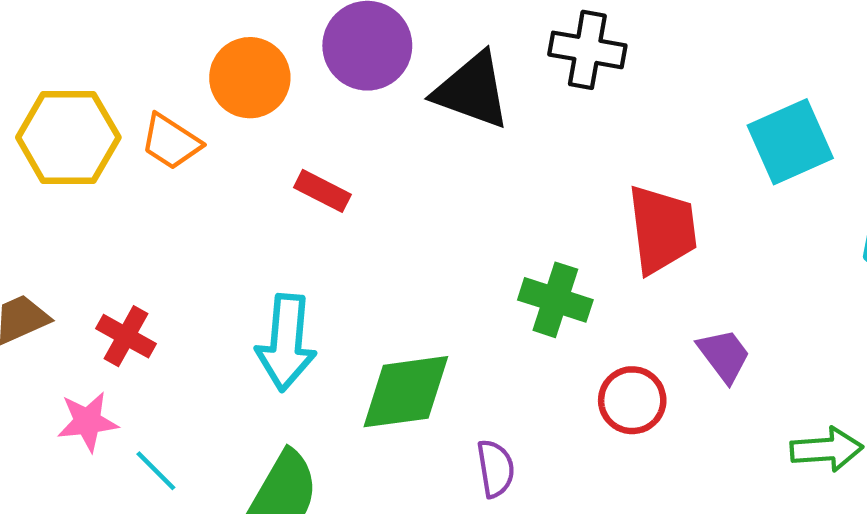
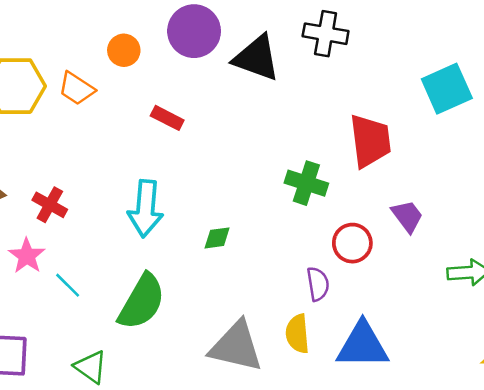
orange circle: (250, 78) -> (124, 50), size x0.7
green diamond: (406, 392) -> (217, 238), size x0.5
pink star: (88, 422) -> (27, 256), turned -30
purple semicircle: (496, 469) -> (318, 284), moved

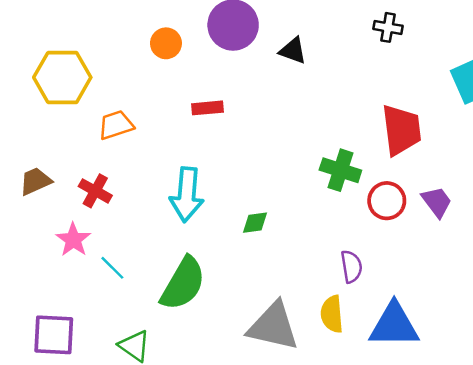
black cross: (326, 34) -> (388, 27), moved, size x0.7
black triangle: (257, 58) -> (293, 51), size x0.6
orange trapezoid: (77, 89) -> (116, 125), moved, turned 129
red rectangle: (167, 118) -> (207, 108), turned -32
red circle: (352, 243) -> (387, 201), moved

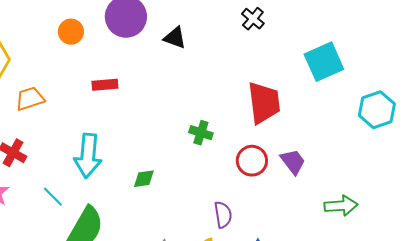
black cross: (388, 27) -> (253, 19), turned 30
green cross: (340, 170) -> (201, 133), moved, size x0.7
cyan line: (112, 268) -> (53, 197), moved

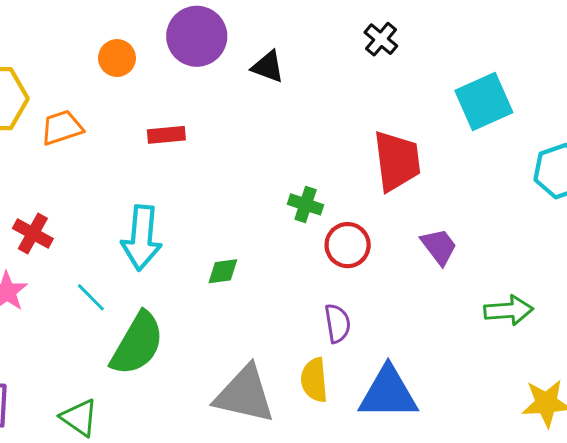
orange trapezoid: (30, 99) -> (62, 128), moved
red circle: (252, 161) -> (348, 245), moved

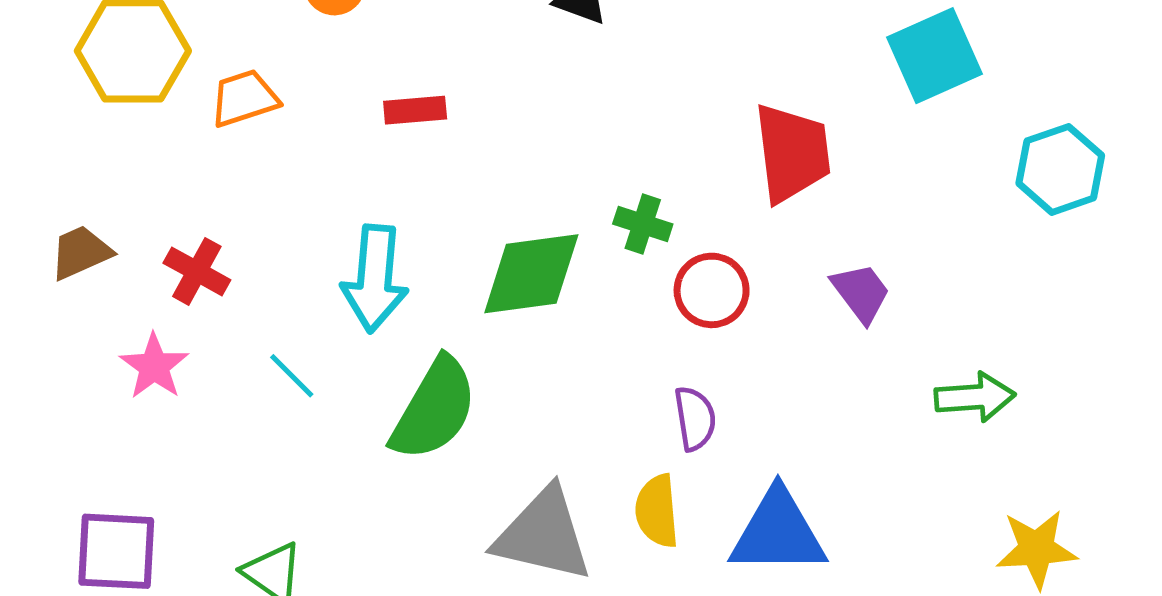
green diamond: (223, 271) -> (531, 274), moved, size x2.0
green semicircle: (137, 344) -> (434, 409), moved

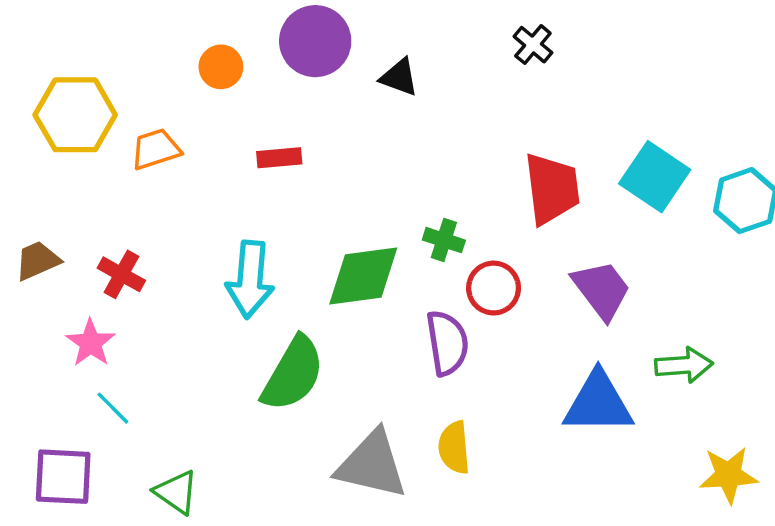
cyan square: (935, 56) -> (655, 177), moved, turned -32
purple trapezoid: (861, 293) -> (602, 290), size x1.4
cyan line: (292, 376) -> (113, 408), moved
purple semicircle: (695, 418) -> (447, 343), moved, size x1.4
blue triangle: (778, 532) -> (598, 403), moved

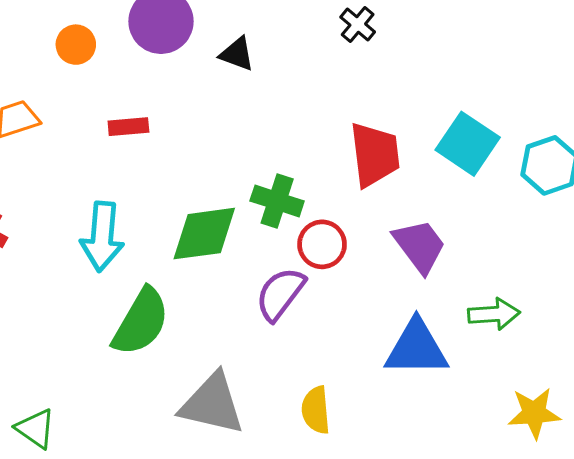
green cross: (444, 240) -> (277, 201), size x1.4
purple semicircle: (447, 343) -> (280, 294), turned -134
yellow semicircle: (454, 448) -> (316, 410), moved

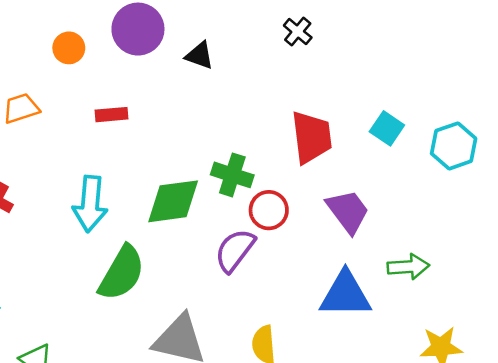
cyan square: (468, 144) -> (387, 128), size x0.7

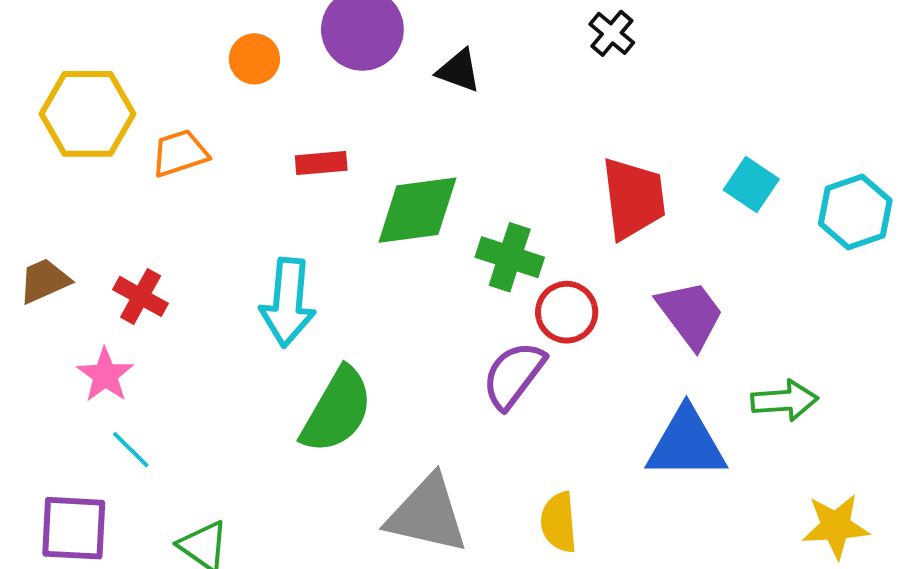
green diamond: (173, 201) -> (417, 210), moved

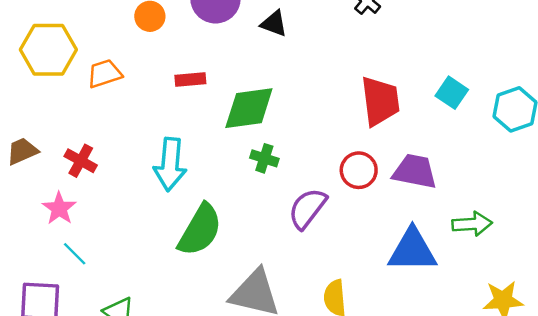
green cross: (510, 257) -> (264, 158), moved, size x0.7
red circle: (567, 312) -> (359, 170), moved
purple trapezoid: (690, 314) -> (415, 171), turned -42

